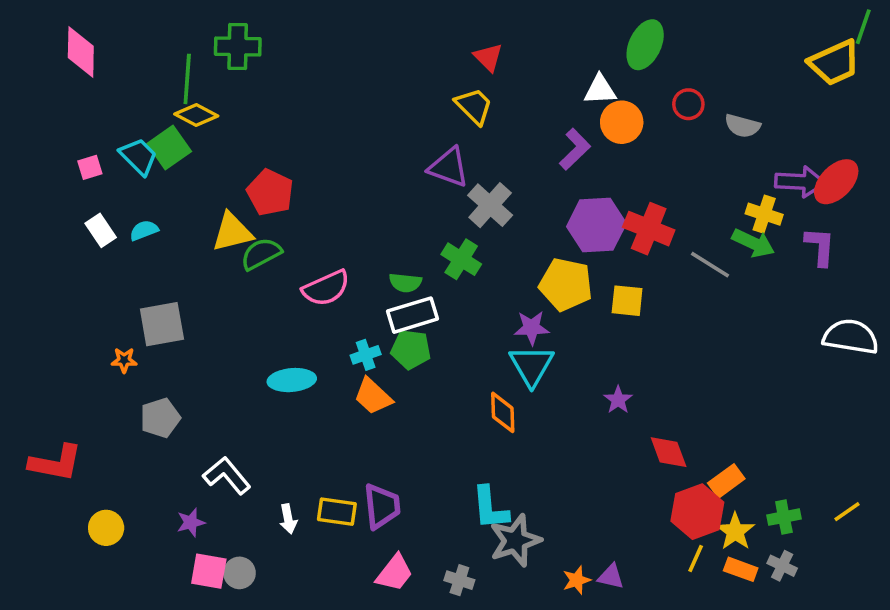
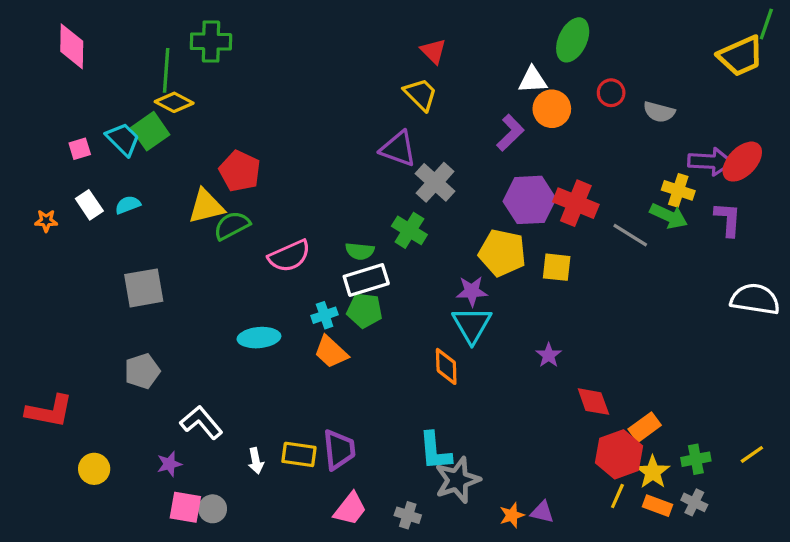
orange star: (124, 360) -> (46, 221), moved

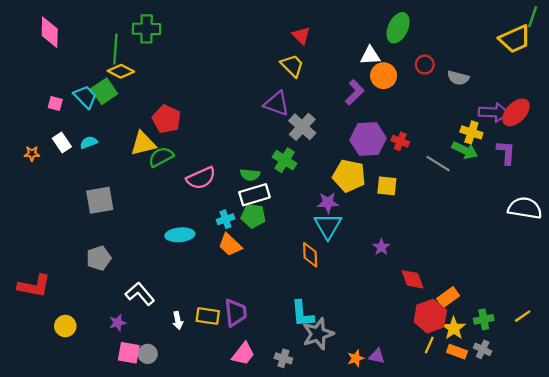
pink square: (80, 149) -> (55, 103), turned 32
red cross: (576, 203) -> (400, 141), size x0.6

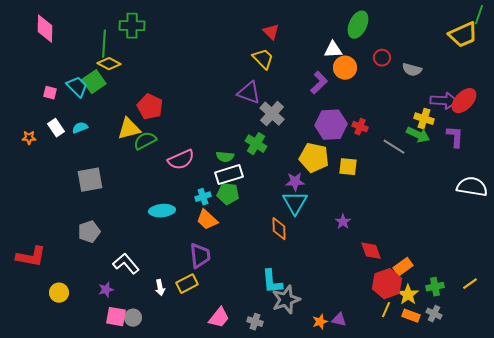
purple trapezoid: (236, 313) -> (200, 256), moved
yellow rectangle: (208, 316) -> (187, 284), turned -35

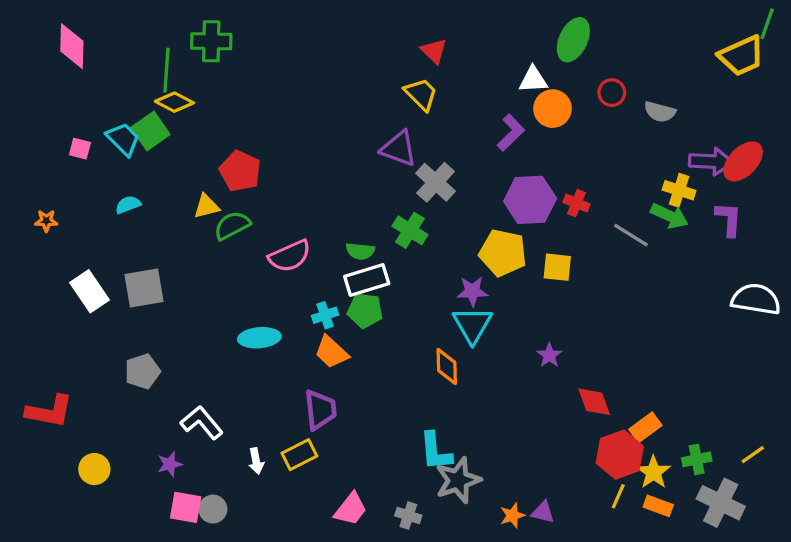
white rectangle: (56, 128) -> (90, 291), moved, size x1.4
yellow triangle: (129, 129) -> (206, 206), size x0.7
gray cross: (434, 314) -> (721, 503), moved, size x1.8

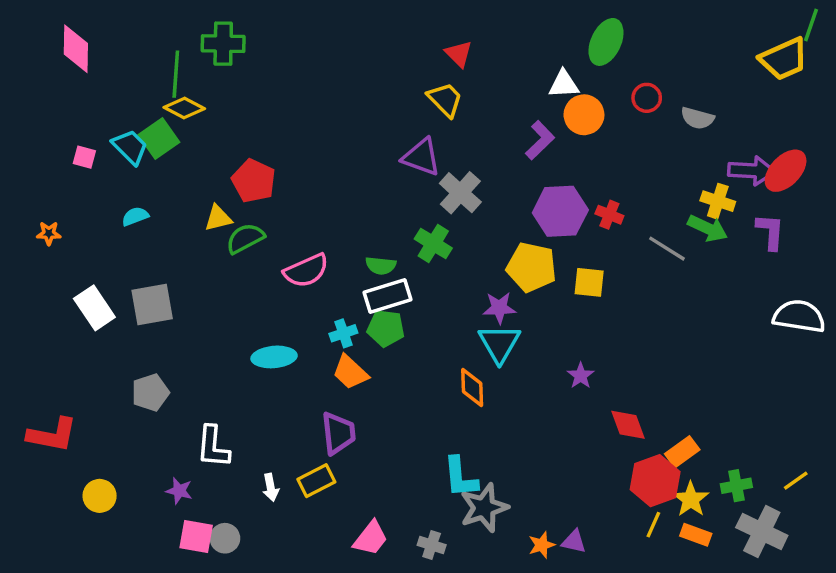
white L-shape: (202, 423) -> (213, 447), turned -135
purple star: (170, 464) -> (179, 491), turned 30

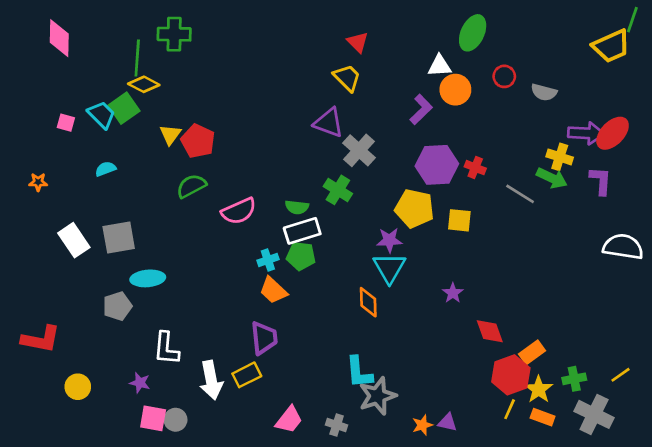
yellow triangle: (218, 218) -> (170, 135), moved, turned -40
cyan ellipse: (274, 357) -> (148, 278), moved
white arrow: (271, 487) -> (211, 380), size x1.8

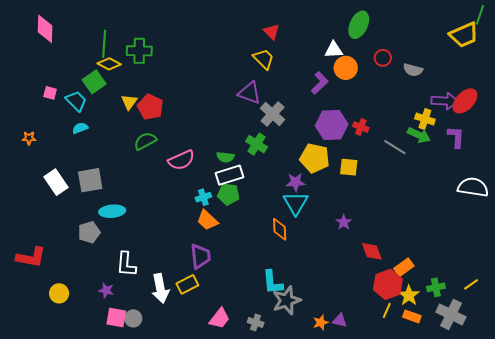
green cross: (174, 34) -> (139, 51), moved
cyan trapezoid: (102, 115) -> (76, 101), moved

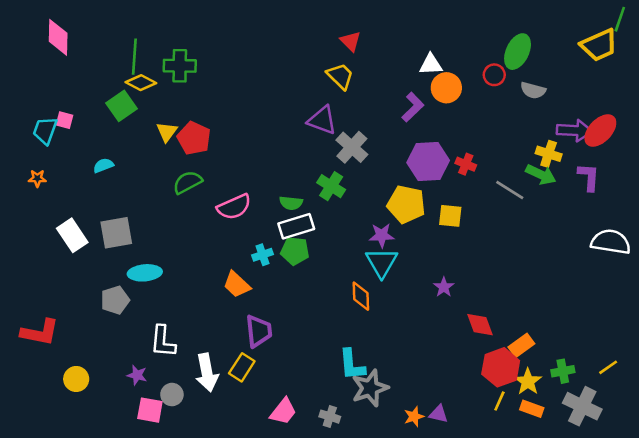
green ellipse: (359, 25) -> (518, 52), moved
cyan trapezoid: (76, 101) -> (45, 130), moved, turned -115
orange trapezoid: (207, 220) -> (237, 285), moved
yellow rectangle: (187, 284) -> (242, 367), turned -30
gray circle: (133, 318) -> (172, 395), moved

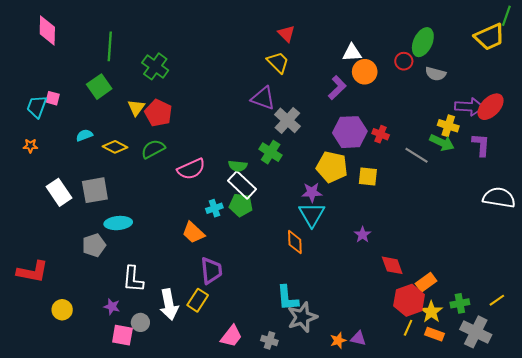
green cross: (180, 66) -> (155, 66), moved, turned 35
yellow diamond: (141, 83) -> (115, 147), moved
white rectangle: (296, 226) -> (242, 185), turned 60

